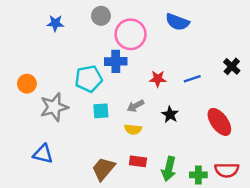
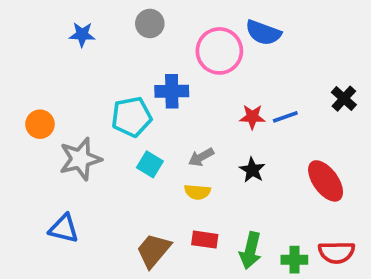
pink circle: (131, 34) -> (219, 51), moved
red star: (158, 79) -> (252, 117), moved
cyan square: (101, 111) -> (150, 164), turned 35

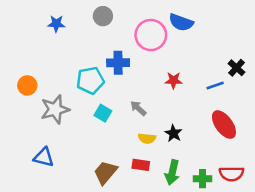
blue line: (285, 117) -> (215, 85), moved
gray arrow: (201, 157) -> (138, 108), turned 72
black star: (252, 170) -> (174, 133), moved
yellow semicircle: (197, 192) -> (147, 138), moved

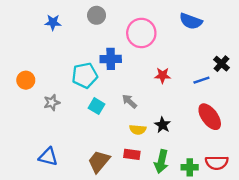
blue semicircle: (181, 22) -> (191, 21), moved
gray star: (55, 109) -> (52, 103), size x0.6
blue triangle: (44, 157) -> (48, 157), moved

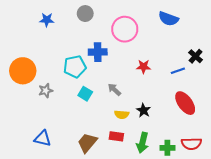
orange circle: (26, 80) -> (23, 71), size x1.6

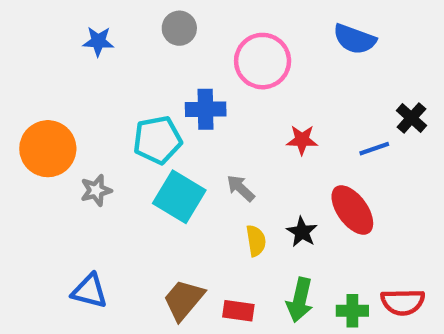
cyan square: (85, 94) -> (179, 197), size x1.6
red ellipse: (185, 103) -> (352, 210), moved
yellow semicircle: (122, 115) -> (256, 241), turned -104
red rectangle: (116, 136) -> (238, 311), moved

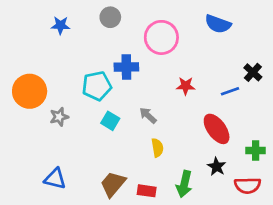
cyan square: (179, 197) -> (110, 121), size x0.6
black star: (302, 232) -> (217, 167), moved
green cross: (352, 311) -> (256, 150), moved

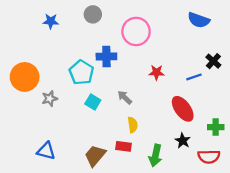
blue semicircle: (218, 24) -> (199, 20), moved
cyan pentagon: (97, 86) -> (81, 72), turned -30
red rectangle: (147, 191) -> (124, 146), moved

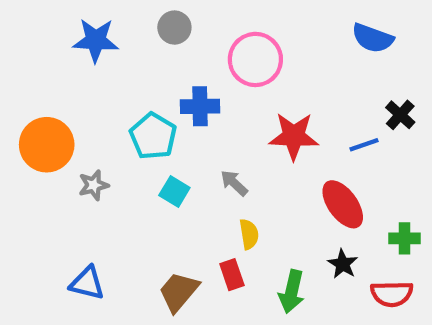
blue star: (51, 21) -> (96, 40), size x1.5
red star: (157, 72) -> (294, 136), size x1.6
red rectangle: (124, 146) -> (232, 275), turned 63

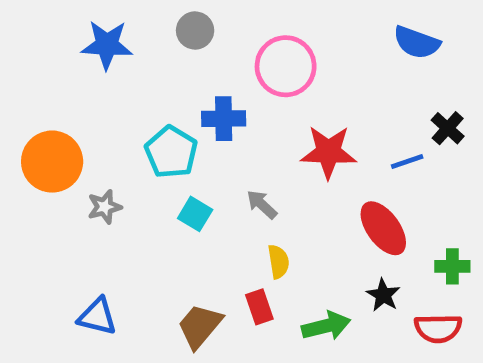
green arrow: (292, 292) -> (326, 326), turned -117

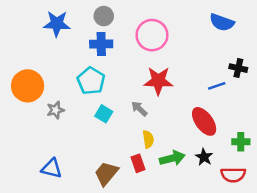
blue cross: (224, 119) -> (101, 44), moved
black cross: (448, 128) -> (238, 68), turned -30
red star: (328, 152) -> (158, 81), moved
green arrow: (326, 326) -> (172, 158), moved

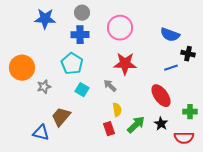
blue semicircle: (222, 22) -> (170, 35), moved
green arrow: (172, 158) -> (136, 125), turned -30
brown trapezoid: (106, 173) -> (61, 117), moved

